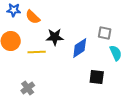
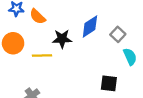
gray square: (105, 33) -> (118, 34), turned 32
blue diamond: (80, 48) -> (90, 27), moved

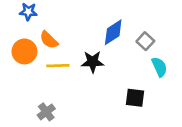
orange semicircle: (38, 16) -> (49, 40), moved
black star: (62, 39) -> (93, 62), moved

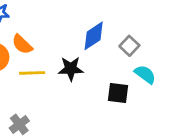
cyan semicircle: (159, 67) -> (145, 74), turned -30
black square: (135, 98) -> (118, 93), moved

